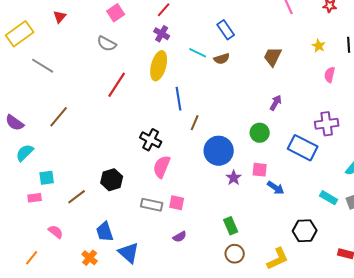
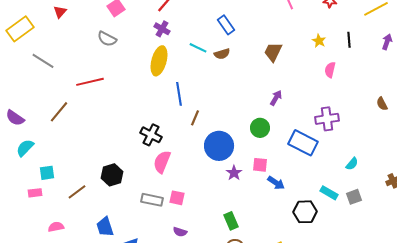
red line: (117, 85) -> (90, 82), moved, turned 44
black hexagon: (305, 231) -> (305, 212), moved
pink semicircle: (56, 232) -> (56, 227), turned -49
purple semicircle: (180, 237) -> (180, 232), turned 48

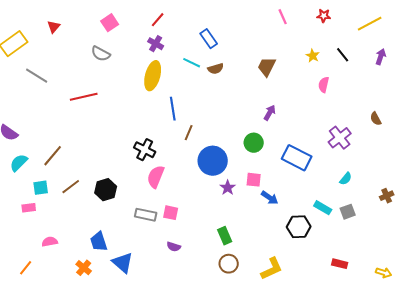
blue rectangle: (226, 25) -> (209, 39), moved
black line: (349, 40) -> (343, 55), turned -35
brown line: (59, 112) -> (53, 156), moved
purple cross: (327, 119) -> (340, 138), moved, turned -30
brown line: (77, 192) -> (71, 187), moved

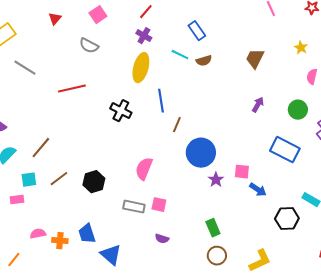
red triangle: (54, 27) -> (55, 19), moved
green circle: (254, 143) -> (298, 110), moved
black cross: (145, 150) -> (121, 111), moved
orange cross: (84, 268) -> (60, 241), moved, turned -35

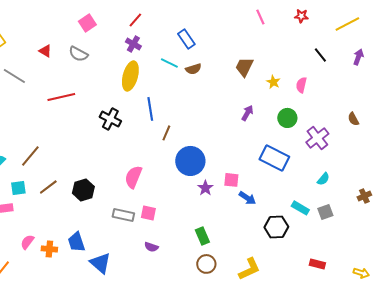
red triangle: (55, 19) -> (45, 51), moved, turned -40
yellow star: (301, 48) -> (273, 82), moved
pink semicircle: (38, 234) -> (27, 242), turned -42

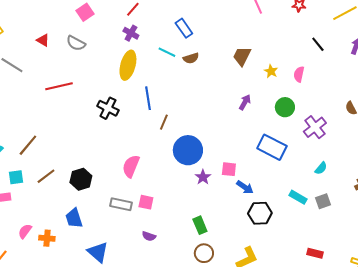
black hexagon: (276, 227) -> (260, 213), moved
blue trapezoid: (76, 242) -> (74, 218), moved

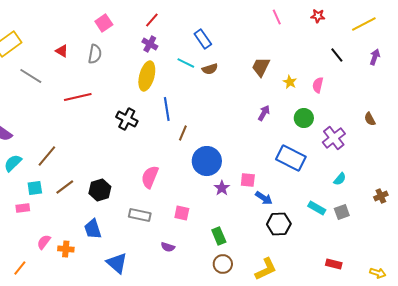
gray semicircle: (76, 43) -> (95, 54), turned -108
pink square: (146, 202) -> (182, 213), moved

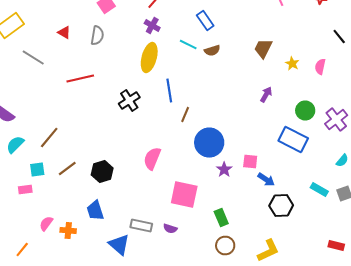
green circle: (304, 118) -> (305, 110), moved
black cross: (127, 119) -> (129, 100), turned 30
pink square: (182, 213) -> (184, 194), size x1.8
gray rectangle: (140, 215) -> (141, 226), moved

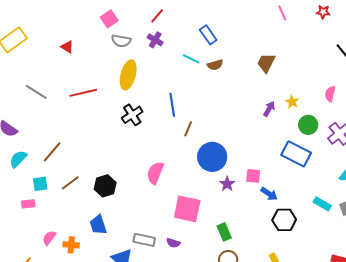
gray semicircle: (97, 36) -> (121, 41), moved, turned 90
gray line: (33, 58) -> (36, 92), moved
yellow ellipse: (149, 58) -> (128, 75), moved
yellow star: (292, 64) -> (292, 102), moved
pink semicircle: (320, 66) -> (330, 94), moved

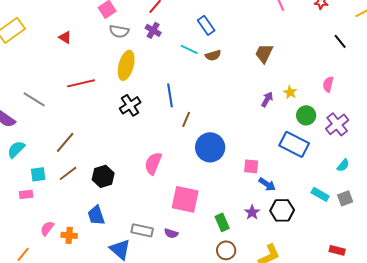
gray line: (36, 92) -> (34, 99), moved
brown line: (52, 152) -> (65, 142), moved
purple star: (227, 184) -> (252, 212), moved

